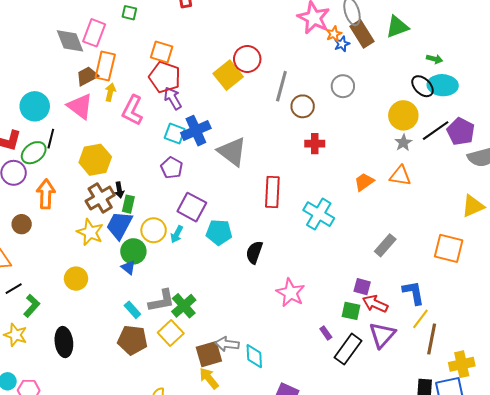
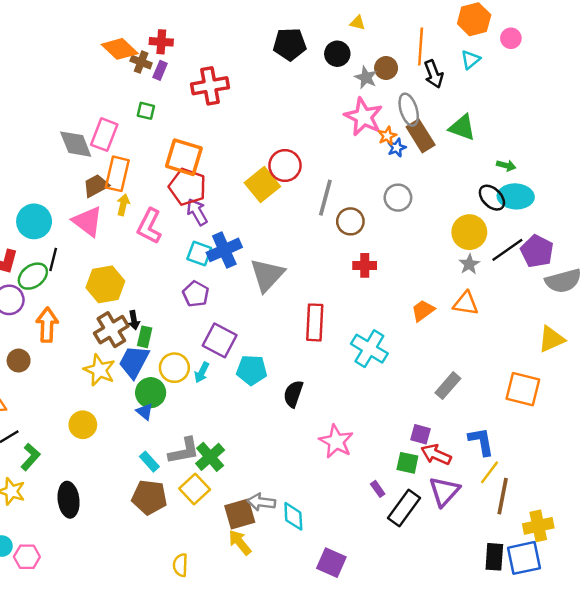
green triangle: (397, 27) -> (462, 127), turned 40
orange square: (162, 52) -> (184, 157), size x1.4
gray triangle: (232, 152) -> (267, 275), turned 36

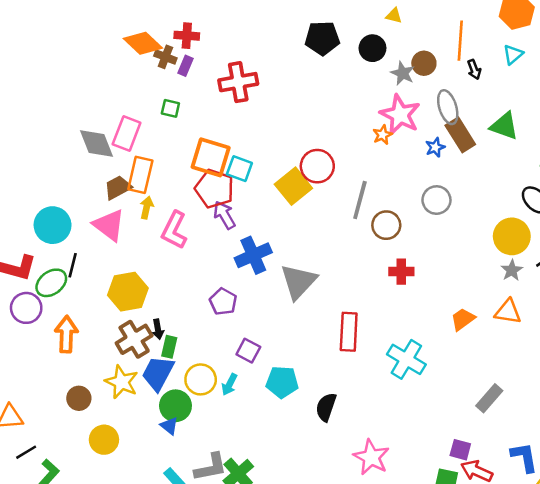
black arrow: (434, 74) -> (474, 70), size x0.7
orange star: (387, 136) -> (383, 135), moved
cyan square: (199, 254) -> (239, 169), moved
purple square: (220, 340) -> (248, 351), size x0.7
brown circle: (19, 361) -> (79, 398), moved

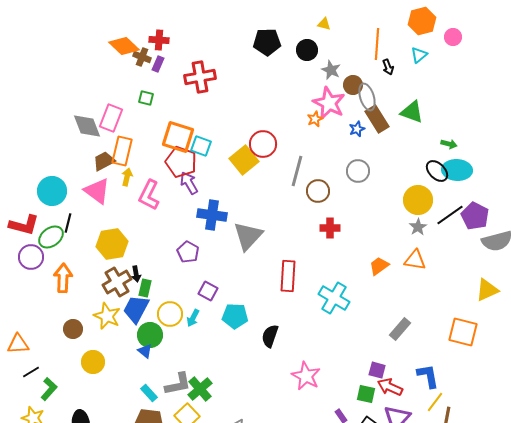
brown circle: (424, 63) -> (353, 85), moved
blue cross: (253, 255) -> (212, 215), turned 32

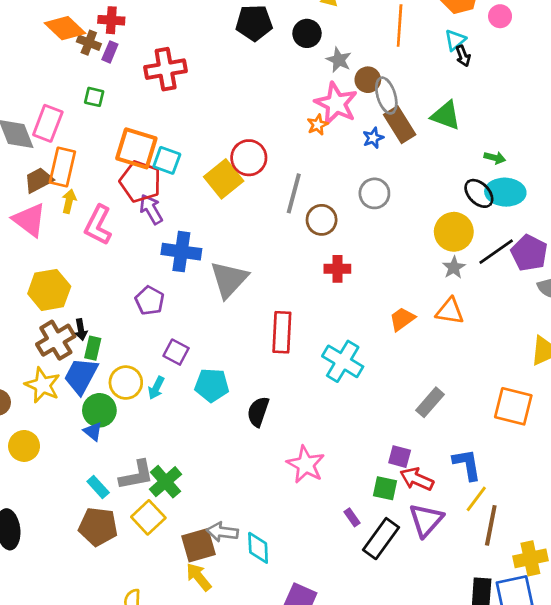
black arrow: (388, 67) -> (463, 56), moved

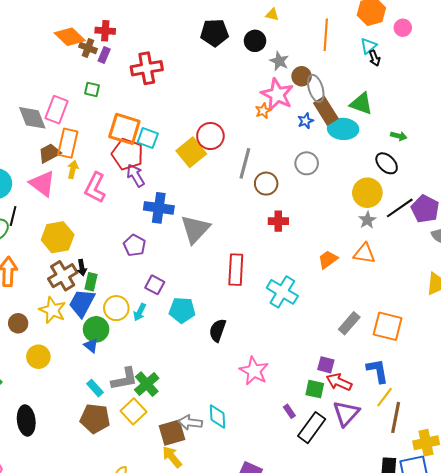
cyan ellipse: (505, 192) -> (343, 129), moved
orange square: (513, 406) -> (388, 326), moved
cyan diamond: (258, 548) -> (218, 416), moved

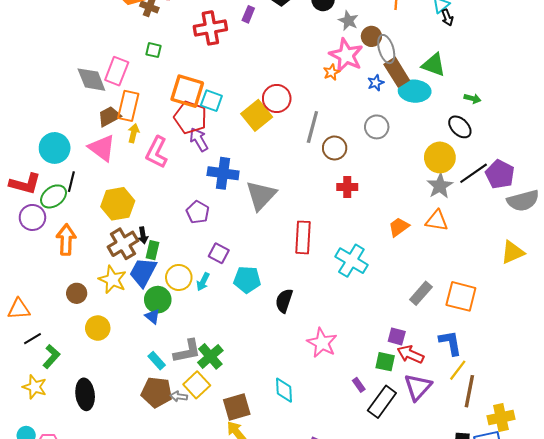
purple rectangle: (104, 55) -> (248, 14), moved
gray star: (367, 220) -> (440, 186), size x1.4
gray arrow: (190, 422) -> (179, 396), moved, size x0.7

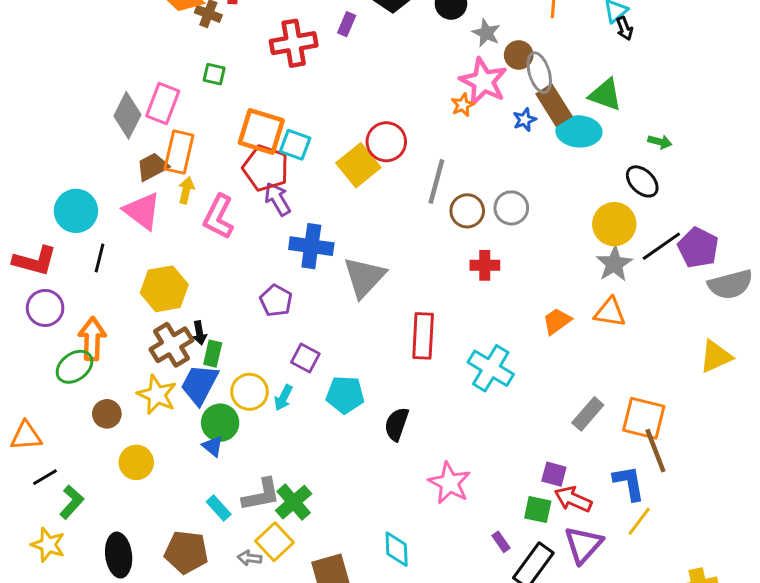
gray diamond: (91, 80) -> (127, 115), turned 48
gray circle: (377, 127) -> (511, 208), moved
green ellipse: (54, 196) -> (74, 367), moved
brown line: (469, 391) -> (655, 451), moved, turned -32
brown pentagon: (157, 392) -> (186, 552), moved

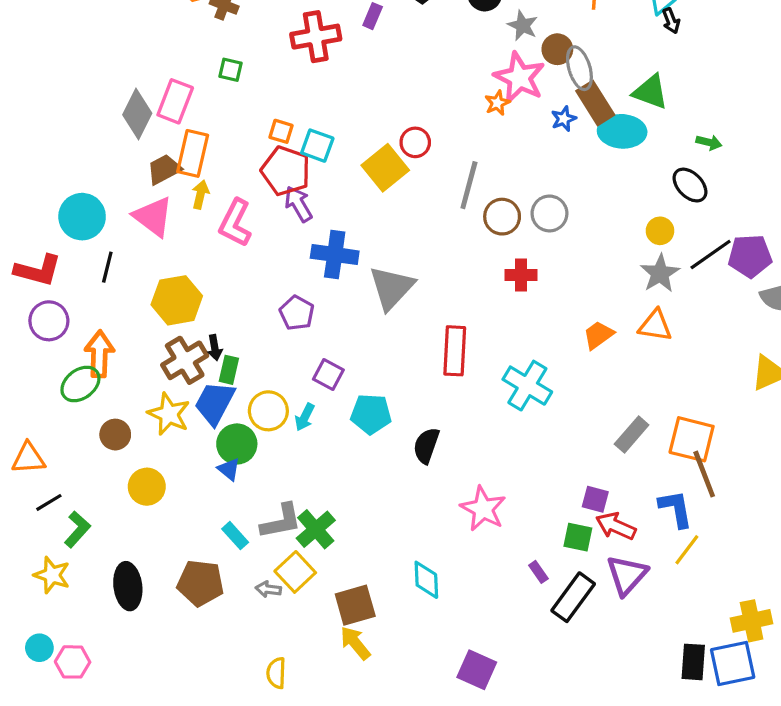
orange square: (261, 131) -> (281, 131), size x0.5
red circle: (386, 142) -> (415, 142), size x0.7
yellow circle: (614, 224) -> (660, 231), size x0.6
purple pentagon: (698, 248) -> (750, 256), turned -30

